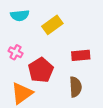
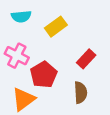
pink cross: (16, 52) -> (17, 56), size x1.5
red rectangle: (81, 55) -> (86, 59), turned -42

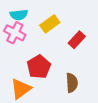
pink cross: (17, 56) -> (15, 33), moved
red rectangle: (86, 59) -> (77, 40), moved

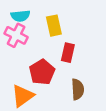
yellow rectangle: (50, 24) -> (54, 26), turned -66
red rectangle: (77, 40) -> (68, 53), moved, turned -30

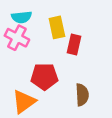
red rectangle: (68, 53) -> (74, 45), moved
red pentagon: (42, 72) -> (44, 76), turned 30

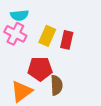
yellow rectangle: (57, 27) -> (47, 36), moved, turned 36
brown semicircle: (82, 95) -> (56, 85), moved

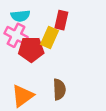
red rectangle: (67, 40) -> (61, 20), moved
red pentagon: (40, 69) -> (31, 49), moved

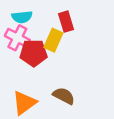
red rectangle: (61, 20) -> (66, 22), turned -30
brown semicircle: (59, 89) -> (64, 96), turned -60

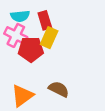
red rectangle: (66, 22) -> (45, 20), moved

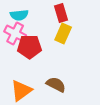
red rectangle: (45, 20) -> (61, 13), moved
yellow rectangle: (49, 38) -> (63, 33), moved

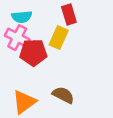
yellow rectangle: (63, 33) -> (59, 38), moved

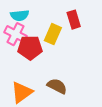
red rectangle: (69, 15) -> (74, 20), moved

